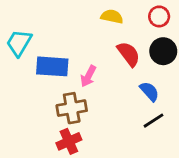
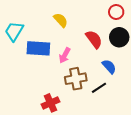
yellow semicircle: (112, 16) -> (61, 20), moved, turned 35
brown cross: (72, 108) -> (76, 79), moved
black line: (154, 121) -> (99, 88), moved

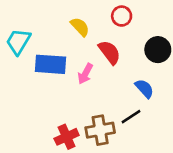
red circle: (116, 12) -> (122, 16), moved
red semicircle: (94, 39) -> (110, 52), moved
brown cross: (76, 79) -> (100, 130), moved

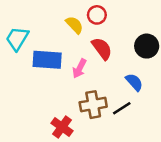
red circle: (122, 16) -> (97, 15), moved
brown cross: (100, 130) -> (93, 105), moved
red cross: (67, 137) -> (62, 127), turned -30

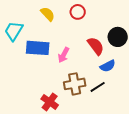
yellow semicircle: (74, 25) -> (48, 14), moved
red semicircle: (102, 49) -> (96, 46), moved
blue semicircle: (134, 82) -> (108, 66), turned 105

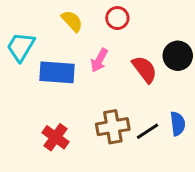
pink arrow: (64, 55) -> (99, 60), moved
blue semicircle: (108, 66) -> (178, 124), moved, turned -70
red cross: (50, 102) -> (55, 137), moved

